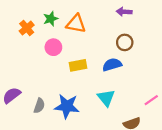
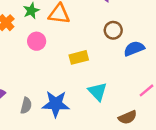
yellow rectangle: (78, 65) -> (79, 57), moved
blue semicircle: (112, 65) -> (134, 49), moved

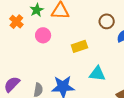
cyan triangle: (98, 92) -> (97, 74), turned -36

